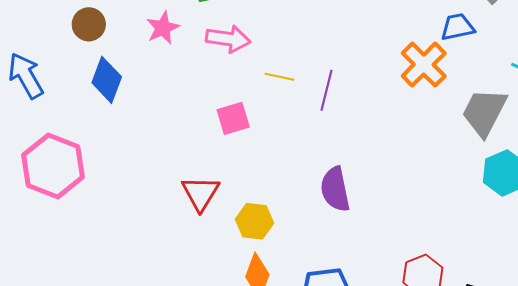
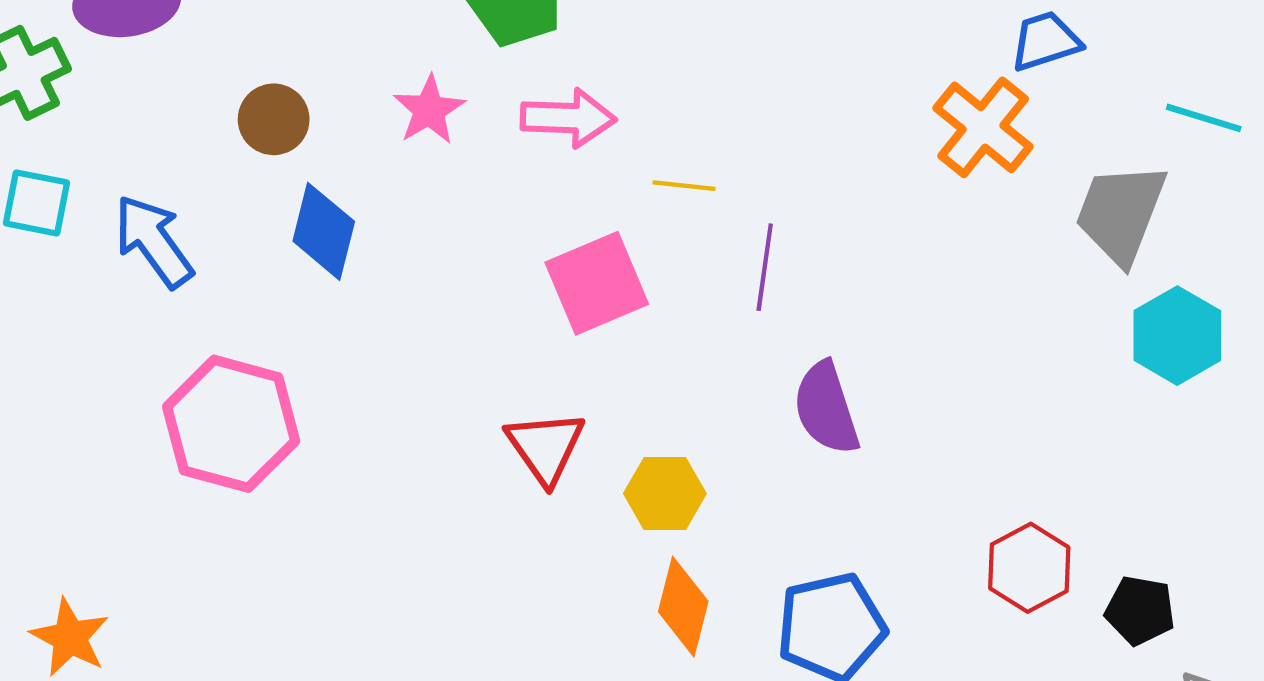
purple line: (327, 90) -> (765, 267), moved
pink square: (233, 118) -> (597, 283), size x1.4

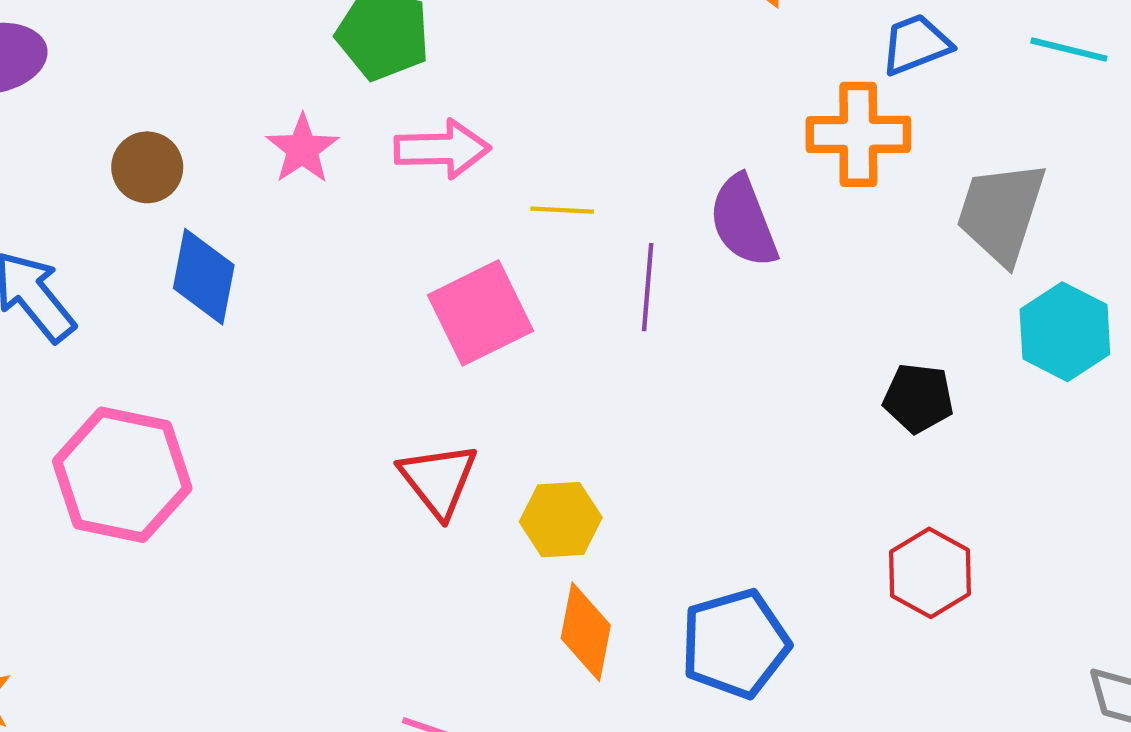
cyan line: (1204, 118) -> (1069, 50), moved
orange cross: (983, 127) -> (858, 134), turned -36
purple semicircle: (826, 408) -> (743, 221), moved
black pentagon: (1140, 610) -> (918, 398), moved

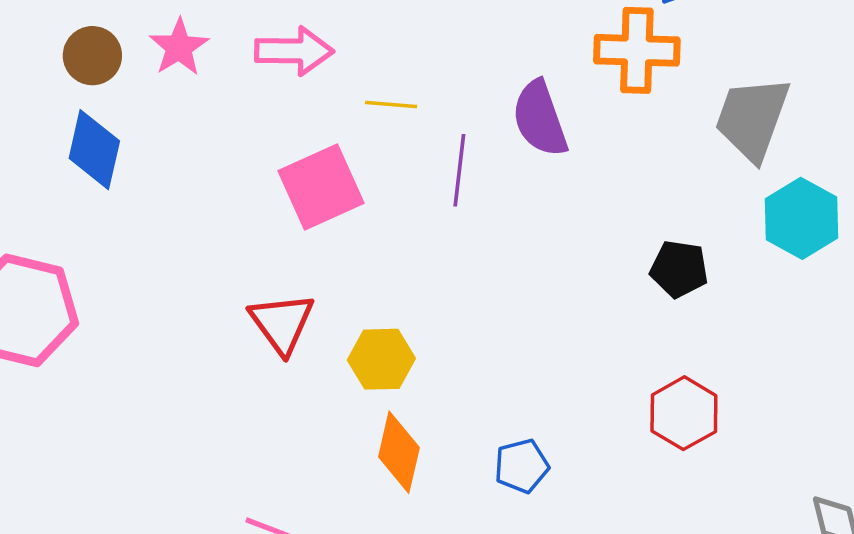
brown circle: (147, 167) -> (92, 56), moved
blue pentagon: (735, 644) -> (522, 466), size x0.6

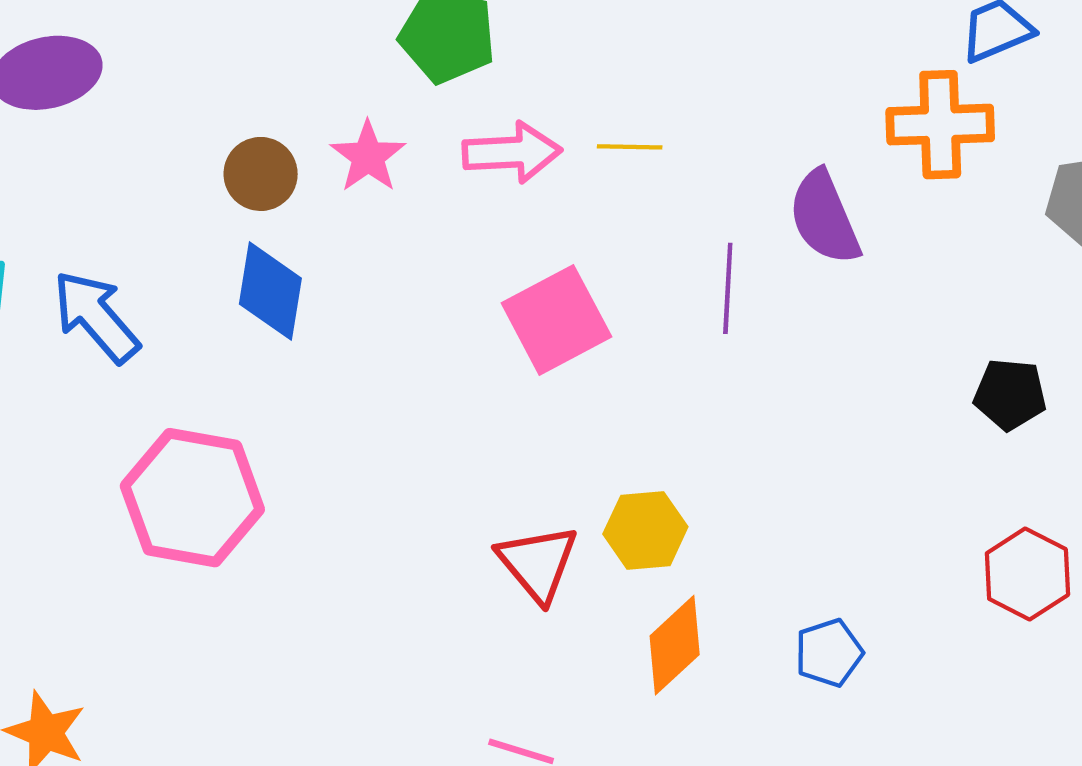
yellow line: (391, 105) -> (630, 147), moved
red triangle: (282, 323) -> (538, 563), moved
orange diamond: (399, 452) -> (675, 645), turned 38

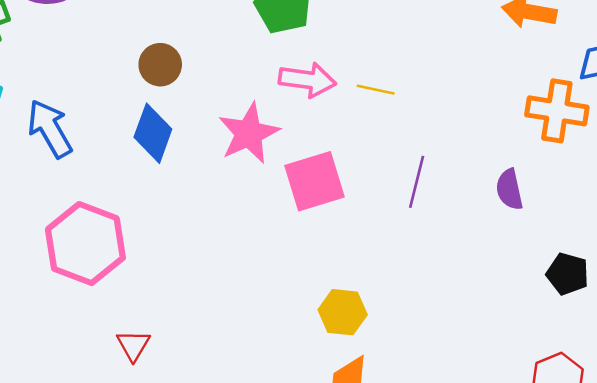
pink star: (368, 157) -> (249, 133), moved, size x1.4
purple semicircle: (824, 217) -> (509, 189), moved, size x0.7
red triangle: (538, 563) -> (133, 345), moved, size x0.7

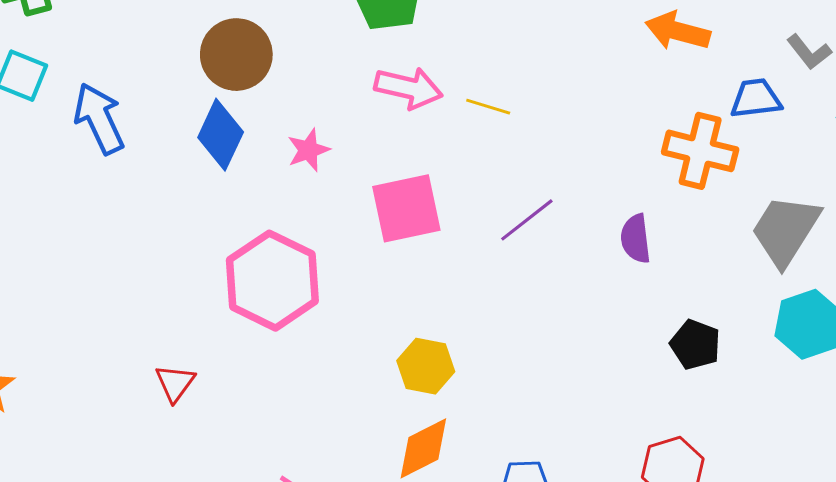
brown circle: (160, 65) -> (236, 55), size x1.4
pink star: (249, 133) -> (308, 150), moved, size x0.6
purple line: (417, 182) -> (527, 220), turned 33
pink hexagon: (85, 244) -> (272, 281), moved

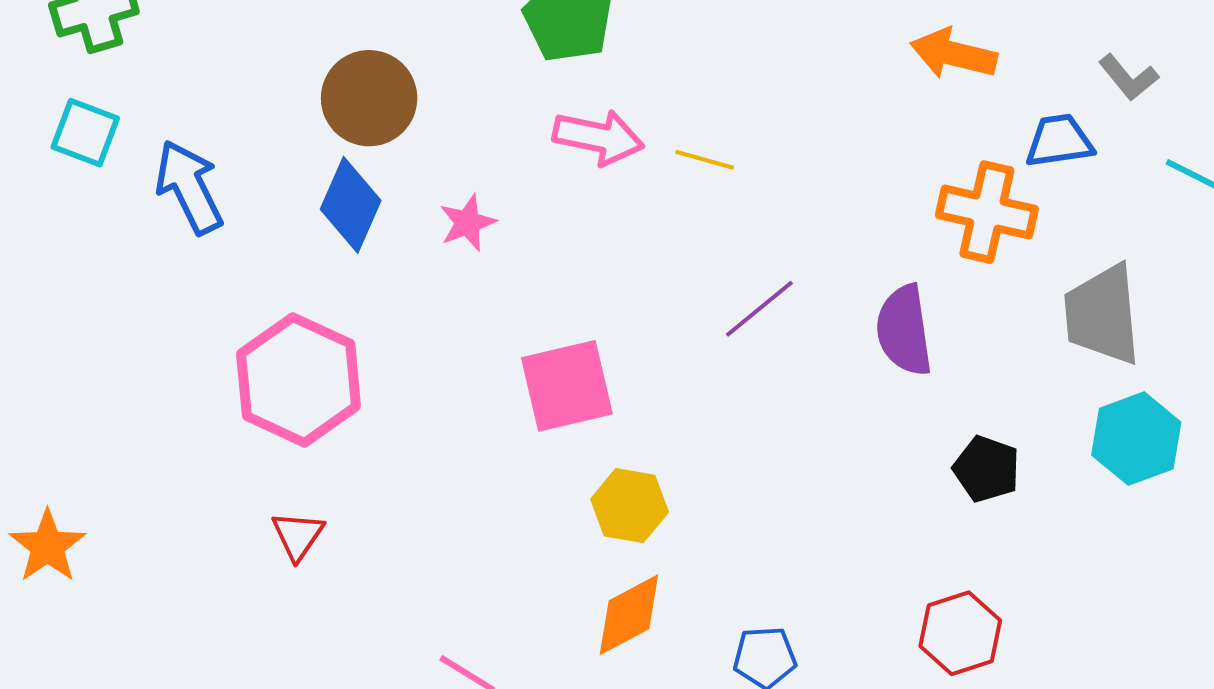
pink square: (406, 208) -> (567, 386), moved
gray trapezoid: (785, 230) -> (1102, 315), turned -36
purple semicircle: (636, 239) -> (904, 330), size x1.4
pink hexagon: (272, 281) -> (299, 380), moved

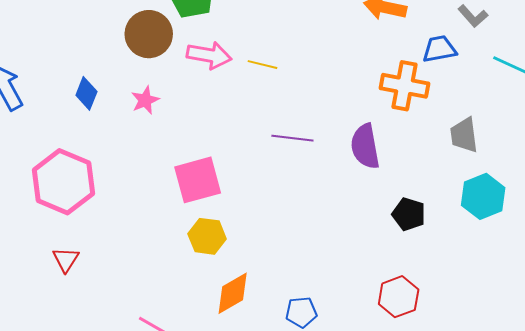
brown circle: (369, 98) -> (149, 34), moved
blue diamond: (351, 205) -> (86, 93), size x0.7
purple line: (759, 309) -> (292, 138), turned 48
gray trapezoid: (1102, 315) -> (464, 135), size x0.7
yellow hexagon: (630, 506) -> (207, 236), moved

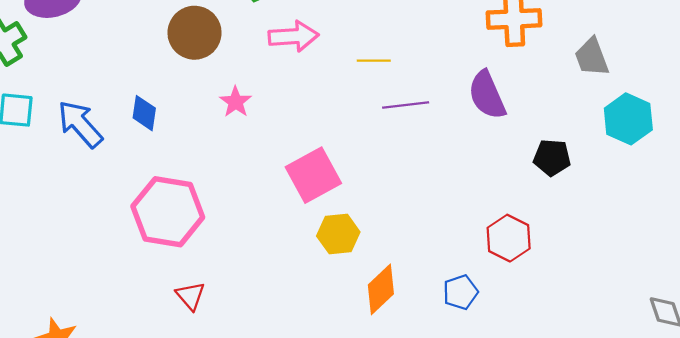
brown circle: (149, 34) -> (195, 33), moved
yellow line: (263, 65) -> (374, 61), moved
blue diamond: (86, 93) -> (144, 113), moved
red hexagon: (399, 297) -> (509, 238), moved

